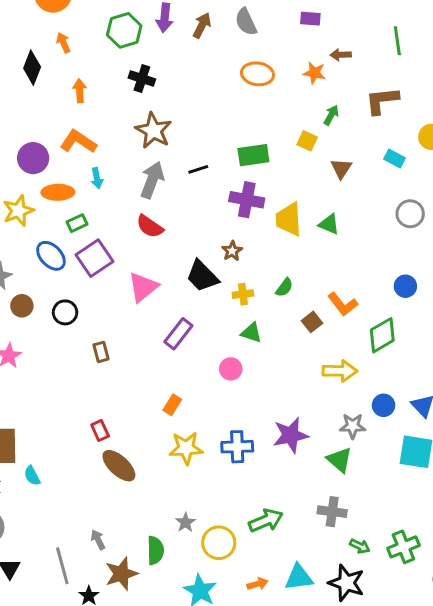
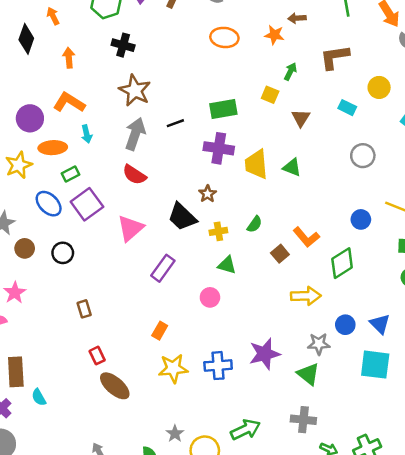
brown rectangle: (101, 352) -> (84, 309), moved

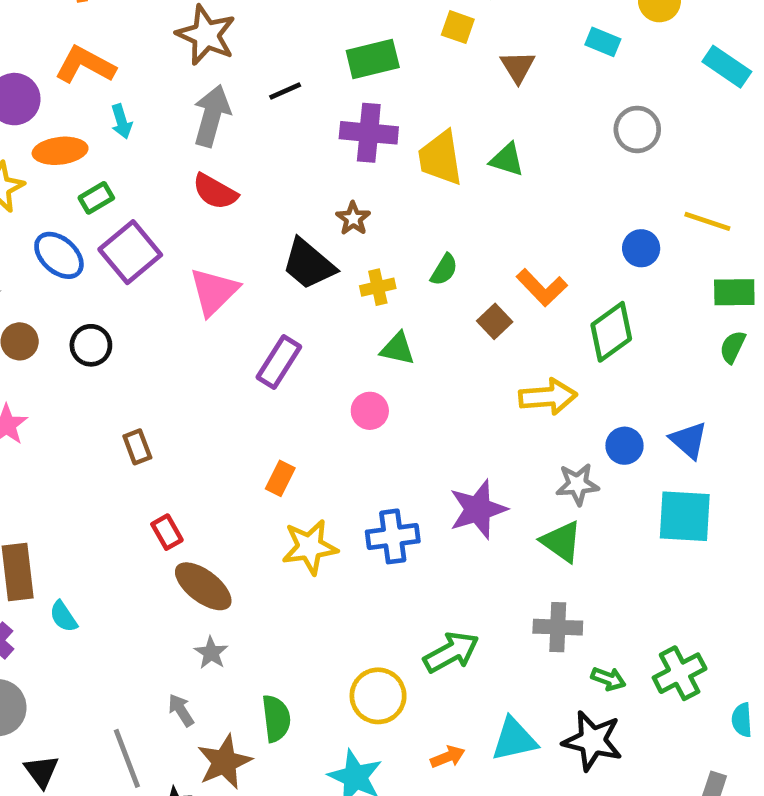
gray star: (175, 434) -> (211, 653), moved

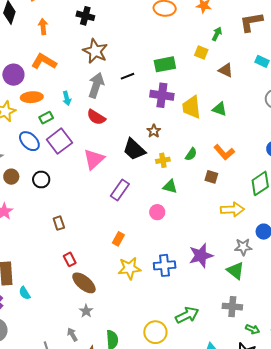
brown triangle: (518, 67) -> (226, 70), turned -35
cyan arrow: (121, 122) -> (67, 98), moved
orange L-shape: (542, 287) -> (224, 152), moved
brown square: (495, 321) -> (211, 177), turned -32

